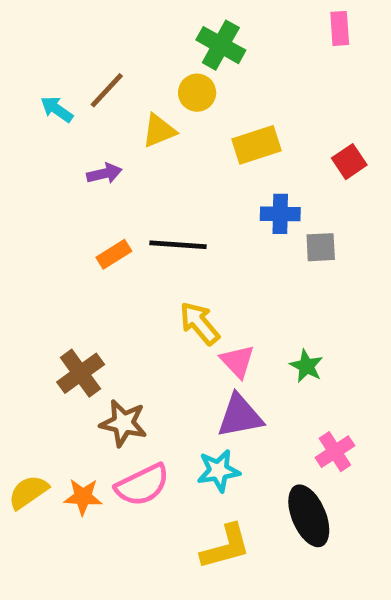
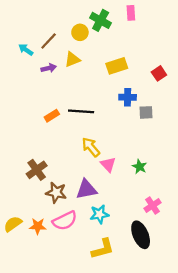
pink rectangle: (340, 28) -> (131, 13), moved
yellow circle: (197, 93) -> (80, 32), moved
purple arrow: (104, 173) -> (49, 68), moved
purple triangle: (240, 416) -> (86, 189), moved

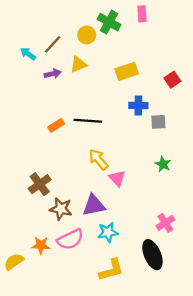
green star: (139, 167) -> (163, 164), moved
yellow semicircle: (13, 224) -> (14, 262), moved

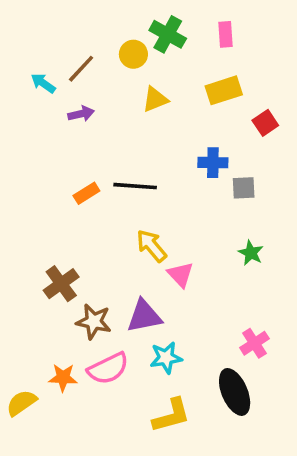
pink rectangle: (142, 14) -> (226, 34), moved
yellow triangle: (78, 64) -> (155, 99), moved
yellow rectangle: (127, 71) -> (224, 90), moved

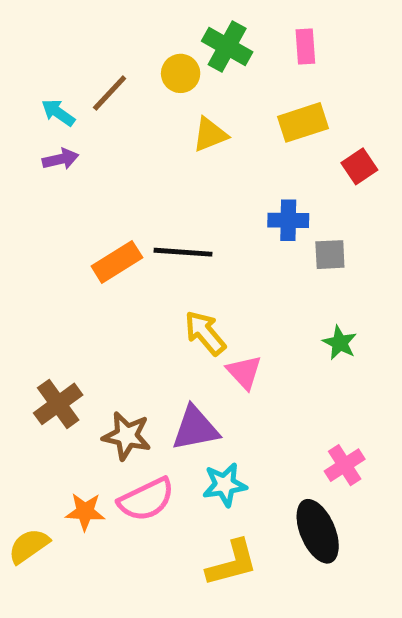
purple arrow: (81, 114) -> (61, 159), moved
orange rectangle: (86, 193) -> (117, 262), size x1.4
brown cross: (61, 284) -> (58, 404), moved

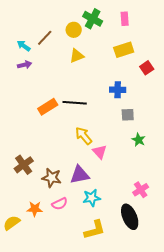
yellow triangle: (210, 135) -> (77, 56), moved
gray square: (330, 255) -> (128, 115), moved
pink semicircle: (146, 499) -> (60, 204), size x0.7

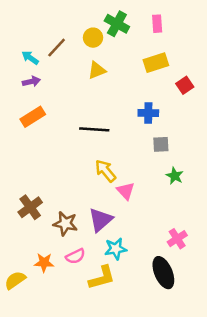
orange rectangle: (48, 107) -> (33, 117), moved
purple triangle: (80, 175) -> (101, 220), turned -30
yellow L-shape: (95, 230) -> (102, 278), moved

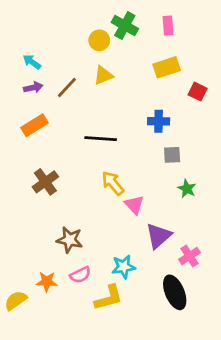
brown line: (57, 48) -> (67, 87), moved
red square: (185, 85) -> (198, 92), turned -30
brown cross: (30, 207) -> (45, 182), moved
purple triangle: (101, 220) -> (159, 236), moved

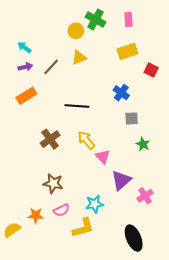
blue cross: (159, 121) -> (121, 93), turned 35
brown cross: (45, 182) -> (50, 139), moved
black ellipse: (175, 292) -> (134, 238), moved

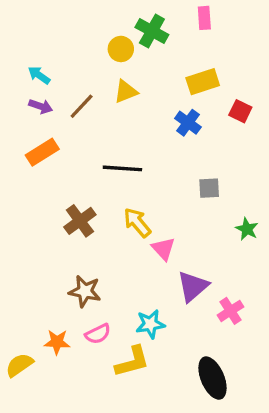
pink rectangle: (128, 19) -> (204, 18), moved
purple arrow: (25, 67) -> (41, 106), turned 32
blue cross: (121, 93) -> (188, 123), moved
green star: (143, 144) -> (247, 229), moved

